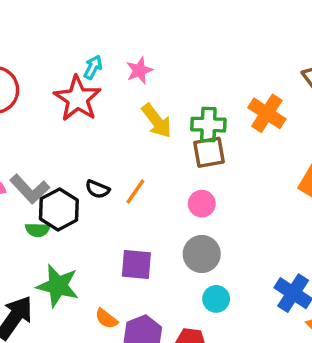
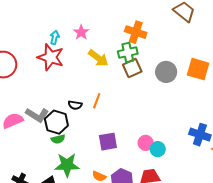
orange cross: (267, 113) -> (136, 32), moved
pink circle: (202, 204) -> (146, 143), moved
green semicircle: (38, 230) -> (58, 139), moved
gray circle: (202, 254) -> (166, 72), moved

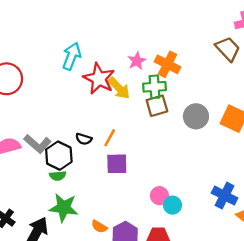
pink star: (81, 32) -> (137, 61), moved
cyan arrow: (55, 37) -> (72, 56), size x1.6
red star: (51, 57) -> (99, 79), moved
purple square: (108, 142) -> (117, 164), moved

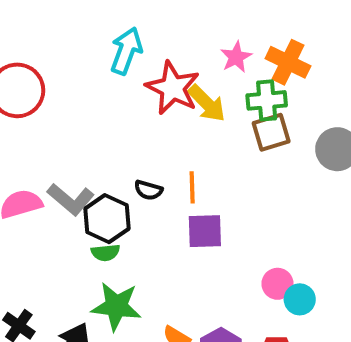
orange line: (110, 138) -> (192, 187), turned -30

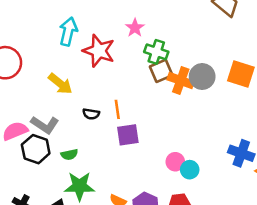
orange cross: (288, 62) -> (181, 80), moved
green cross: (267, 100) -> (156, 52), turned 30
yellow arrow: (207, 103) -> (60, 84), moved
black hexagon: (107, 219) -> (36, 149), moved

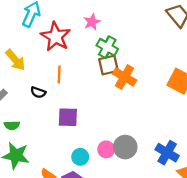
gray circle: (202, 77) -> (125, 147), moved
orange line: (117, 109) -> (59, 75), moved
cyan circle: (190, 170) -> (80, 157), moved

